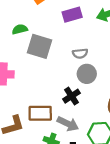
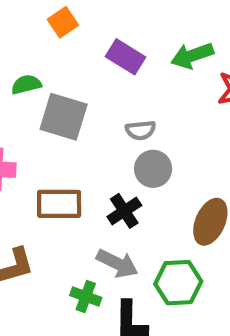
purple rectangle: (72, 15) -> (125, 57), turned 48
brown rectangle: (40, 113) -> (59, 204), moved

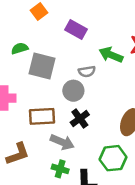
green arrow: (192, 56) -> (111, 55), moved, turned 45
gray circle: (153, 169) -> (73, 91), moved
gray arrow: (117, 263) -> (62, 142), moved

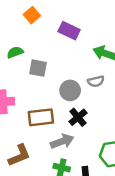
gray square: (42, 66) -> (38, 68), size x0.7
gray semicircle: (87, 71) -> (96, 81), moved
gray arrow: (62, 142) -> (62, 141), turned -40

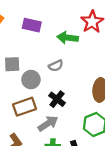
gray semicircle: (96, 81) -> (56, 66), moved
gray circle: (70, 90) -> (31, 80), moved

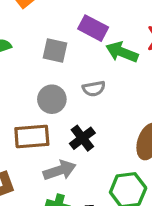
purple rectangle: (32, 25) -> (93, 28), moved
gray square: (12, 64) -> (55, 50), moved

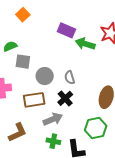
gray square: (55, 50) -> (23, 62), moved
gray semicircle: (94, 89) -> (70, 77), moved, turned 88

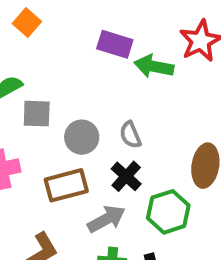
green hexagon: (96, 128) -> (168, 212), moved

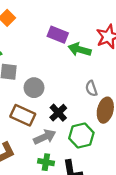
gray semicircle: (130, 135) -> (91, 88), moved
brown rectangle: (66, 185) -> (23, 115), turned 35

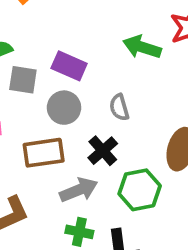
purple rectangle: (58, 35) -> (69, 66), moved
gray semicircle: (91, 88) -> (119, 107), moved
brown rectangle: (23, 115) -> (44, 153), turned -35

